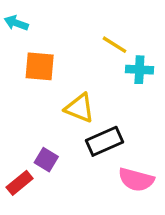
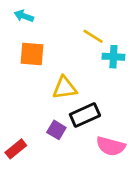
cyan arrow: (16, 23) -> (24, 16), moved
yellow triangle: (80, 108) -> (65, 88), turned -30
purple square: (46, 160) -> (56, 130), moved

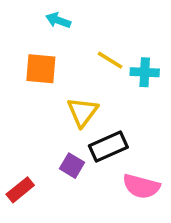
cyan arrow: (24, 16) -> (58, 20), moved
yellow line: (93, 36) -> (110, 60), moved
yellow triangle: (65, 88) -> (82, 112), turned -45

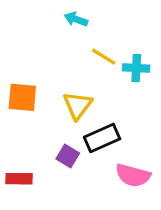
cyan arrow: (58, 20) -> (76, 19), moved
orange square: (41, 69) -> (22, 97), moved
red rectangle: (20, 190) -> (19, 179), turned 40

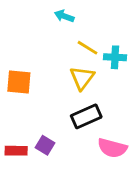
yellow triangle: (78, 105) -> (82, 78), moved
purple square: (68, 156) -> (45, 145), moved

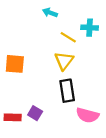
cyan cross: (115, 57) -> (90, 28), moved
black rectangle: (86, 116) -> (67, 91), turned -75

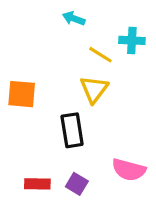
black rectangle: (67, 91) -> (72, 130), moved
purple square: (35, 113) -> (77, 184), moved
red rectangle: (13, 117) -> (37, 184), moved

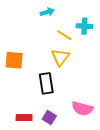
cyan arrow: (74, 18) -> (47, 12), turned 144

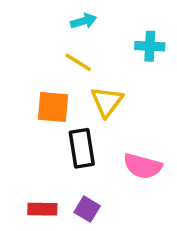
yellow line: (64, 35) -> (78, 62), moved
orange square: (14, 60) -> (53, 107), moved
pink semicircle: (82, 108) -> (143, 166), moved

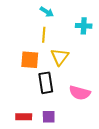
cyan arrow: (84, 21) -> (47, 12), turned 48
yellow line: (78, 62) -> (44, 35), turned 63
purple square: (87, 209) -> (49, 117), turned -32

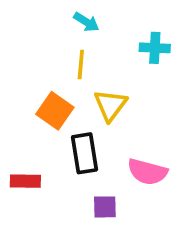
orange square: (30, 60) -> (55, 111), turned 30
red rectangle: (24, 117) -> (25, 181), moved
purple square: (49, 117) -> (105, 207), moved

